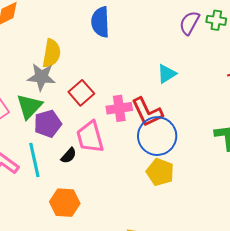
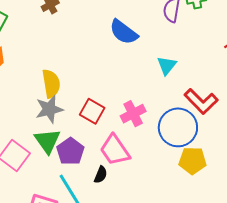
blue semicircle: (100, 22) -> (124, 32), moved, turned -32
red L-shape: (147, 112) -> (201, 101), moved

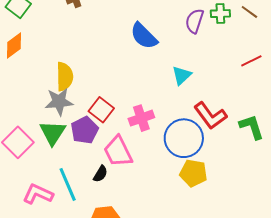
purple pentagon: (70, 151) -> (85, 130), moved

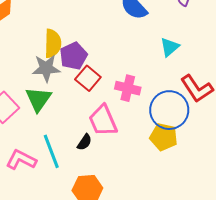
pink cross: (141, 118) -> (128, 88), turned 30
purple pentagon: (85, 130) -> (73, 56), moved
yellow pentagon: (193, 173) -> (164, 137), moved

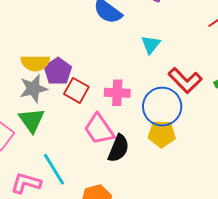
yellow semicircle: (53, 43) -> (35, 63), turned 100
black semicircle: (84, 142) -> (118, 148), moved, size x1.6

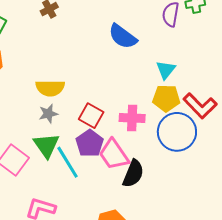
purple pentagon: (58, 71) -> (90, 143), moved
gray star: (33, 89) -> (48, 114), size x0.7
yellow pentagon: (162, 134) -> (166, 98), moved
cyan line: (54, 169) -> (67, 162), moved

